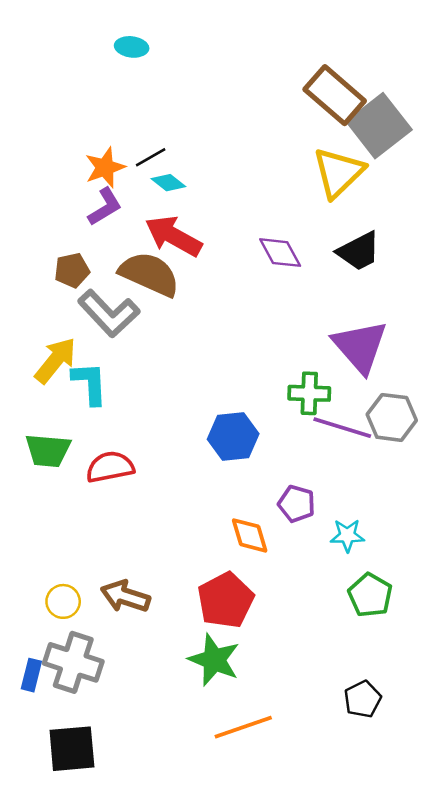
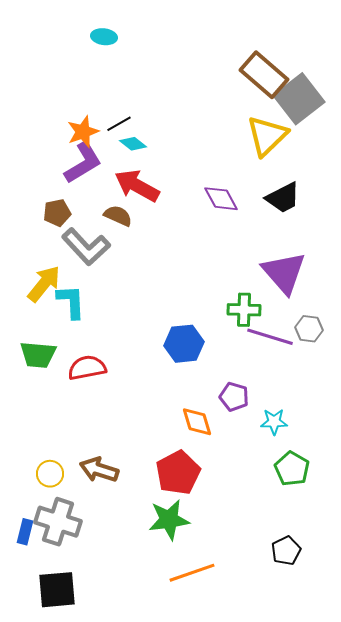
purple L-shape: (105, 207) -> (83, 163), size x1.4
brown semicircle: (149, 274) -> (118, 216), size x0.6
gray hexagon: (392, 417) -> (309, 329), size x0.7
green star: (214, 660) -> (169, 520), turned -30

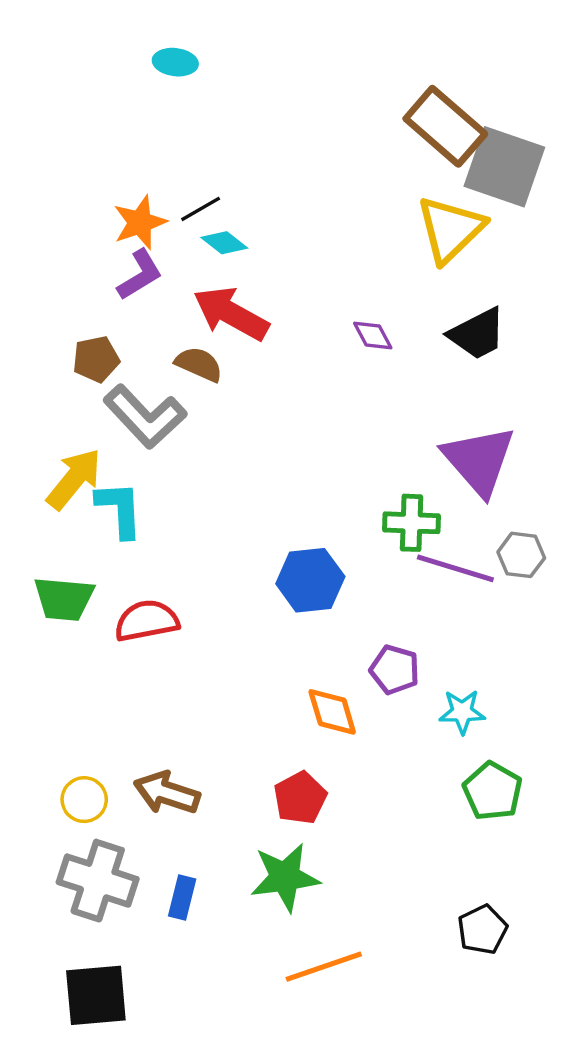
gray square: (299, 99) -> (504, 167), turned -33
purple L-shape: (83, 163) -> (140, 275), size x0.7
purple diamond: (221, 199) -> (373, 336), size x0.7
red pentagon: (178, 473) -> (300, 798), size x0.7
blue rectangle: (25, 532) -> (182, 897), moved

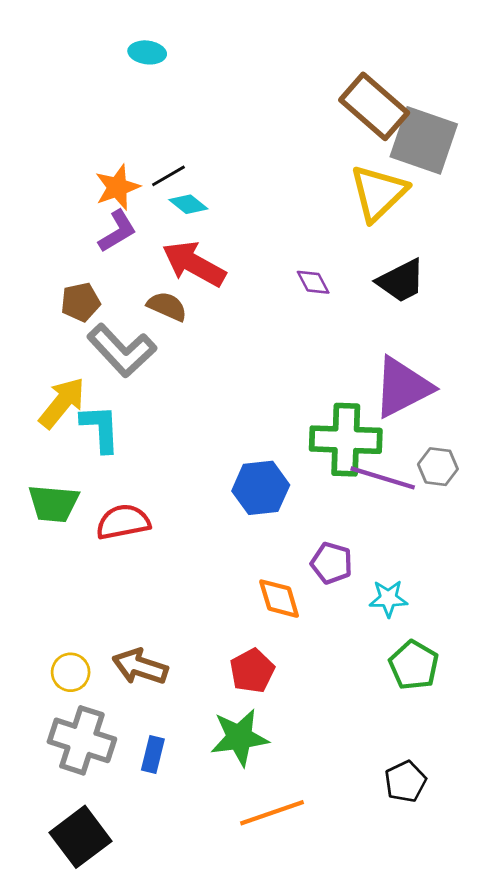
purple triangle: (479, 460) -> (402, 387), turned 44
green cross: (412, 523) -> (346, 440), size x1.5
black square: (96, 995) -> (81, 837), turned -32

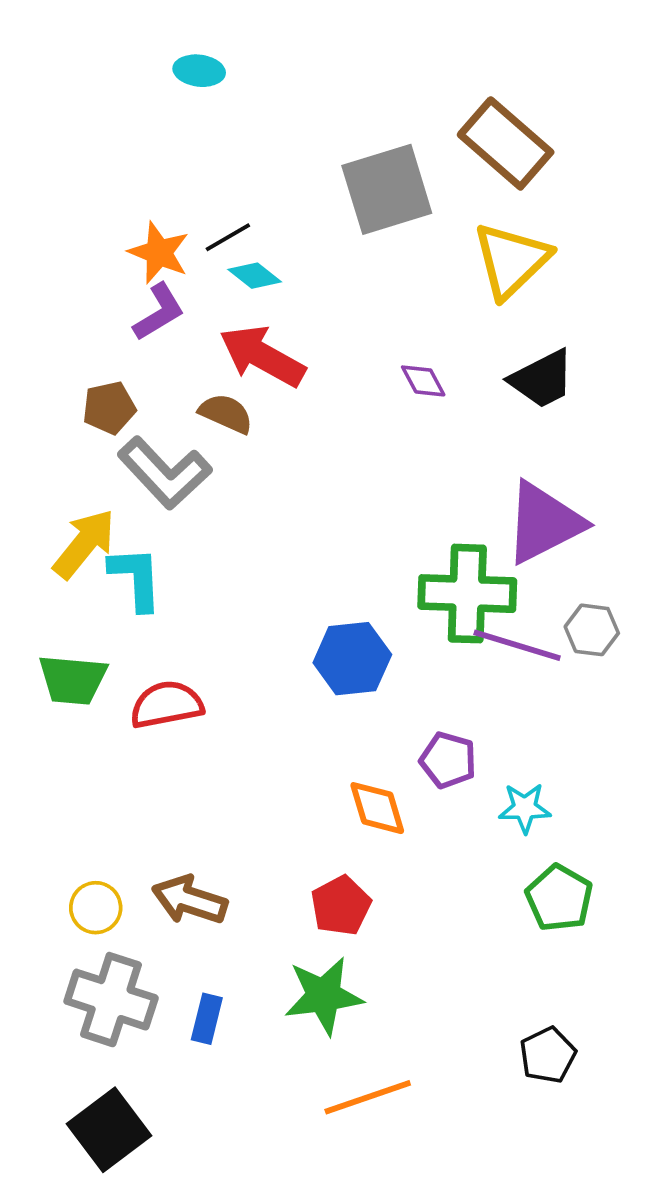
gray square: (424, 140) -> (387, 189), moved, turned -36
orange star: (117, 187) -> (159, 253), turned -30

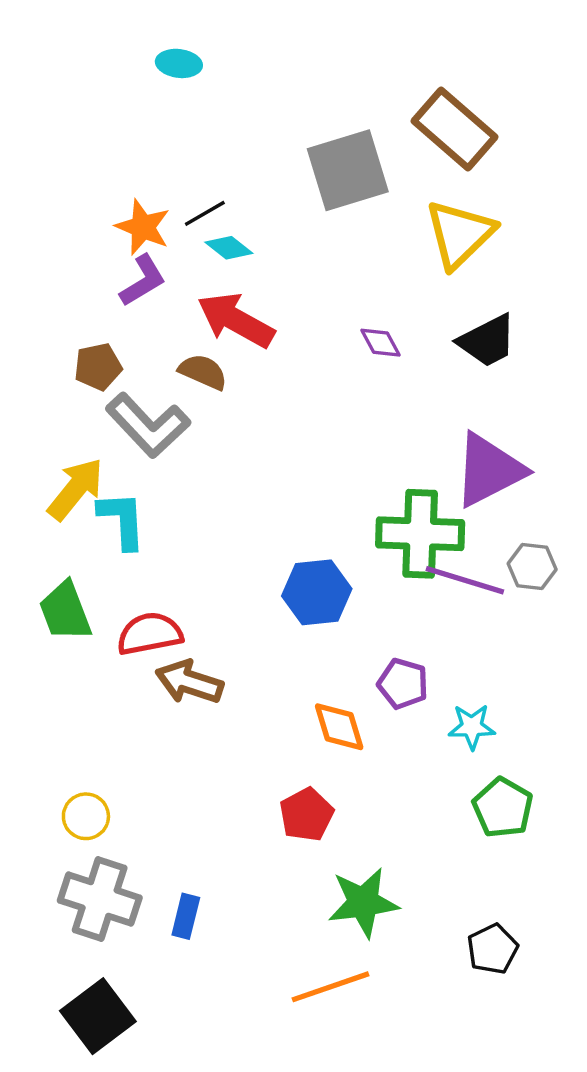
green trapezoid: (73, 680) -> (65, 611), turned 64
brown arrow: (190, 900) -> (189, 682), moved
green star: (324, 996) -> (363, 902), moved

